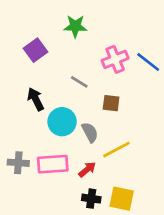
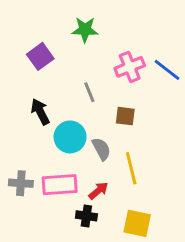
gray line: (79, 82) -> (89, 92), turned 36
yellow line: (116, 150) -> (131, 168), turned -76
black cross: (91, 199) -> (86, 216), moved

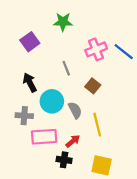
brown square: (125, 116) -> (93, 86), turned 32
gray cross: (21, 183) -> (24, 116), moved

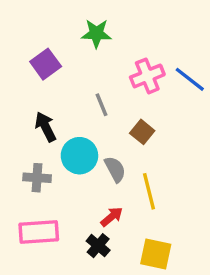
pink rectangle: (44, 137) -> (39, 232), moved
black cross: (64, 160) -> (98, 246), turned 32

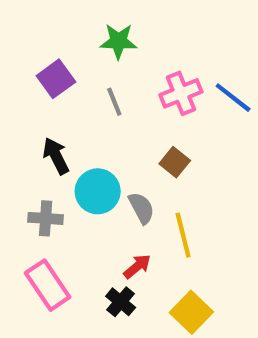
gray line: (102, 105) -> (114, 102), moved
pink rectangle: (39, 232) -> (48, 285), turned 60
yellow square: (156, 254) -> (191, 312), turned 32

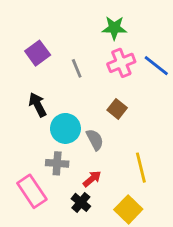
green star: (118, 41) -> (114, 28), moved
gray cross: (46, 218) -> (57, 163), moved
yellow line: (183, 235) -> (141, 168), moved

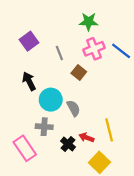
brown square: (117, 109) -> (79, 73), moved
red arrow: (92, 179) -> (86, 137), moved, turned -120
black cross: (81, 202) -> (68, 144), moved

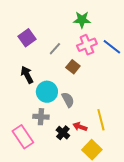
gray line: (59, 53) -> (55, 49), turned 64

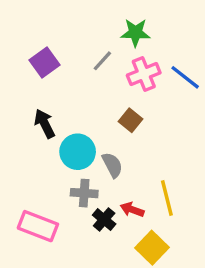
gray line: (55, 49) -> (102, 61), moved
brown square: (73, 67) -> (131, 120), moved
gray cross: (41, 117) -> (84, 193), moved
pink rectangle: (23, 137) -> (38, 226), turned -35

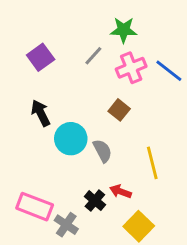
gray cross: (84, 193) -> (66, 225), moved, turned 30
yellow line: (167, 198) -> (152, 163), moved

